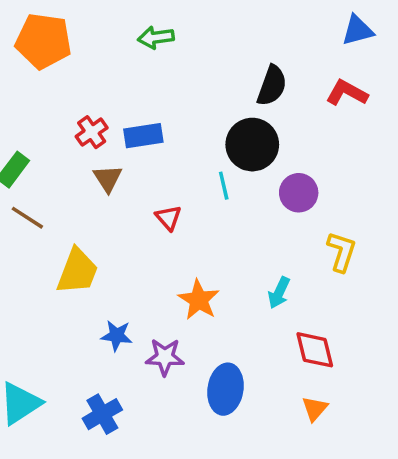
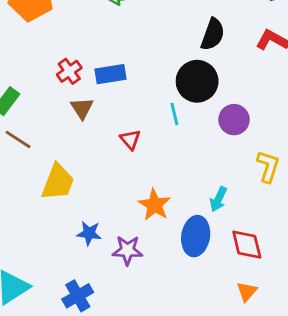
blue ellipse: (225, 389) -> (196, 236), moved

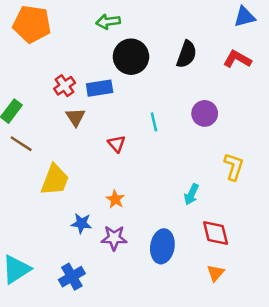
black circle: (197, 81) -> (131, 57), moved
purple circle: (234, 120) -> (205, 113), moved
orange star: (154, 205) -> (115, 199), moved, size x0.7
blue ellipse: (196, 236) -> (162, 246), moved

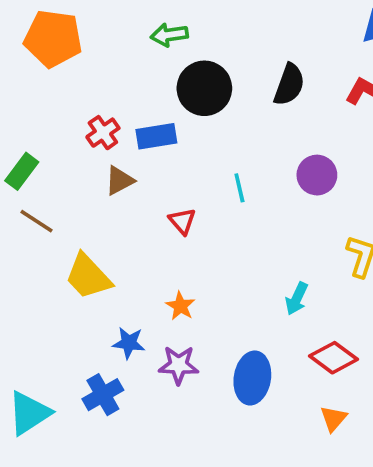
brown triangle: (75, 117) -> (120, 181), turned 35
yellow trapezoid: (55, 180) -> (88, 276), turned 116
red diamond: (216, 233) -> (334, 358), turned -40
blue cross: (72, 277) -> (103, 395), moved

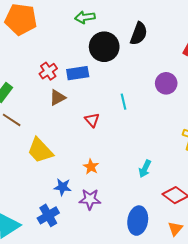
black semicircle: (289, 85) -> (139, 34), moved
purple circle: (317, 175) -> (166, 83), moved
cyan arrow: (297, 299) -> (145, 169), moved
blue ellipse: (252, 378) -> (138, 221), moved

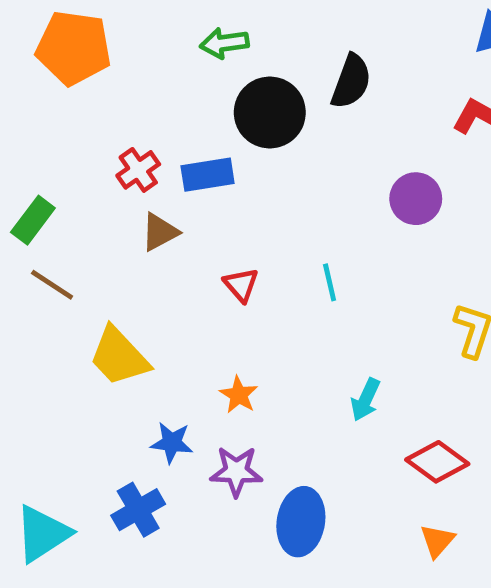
cyan line: (123, 102) -> (330, 282), moved
blue ellipse: (138, 221) -> (301, 522), moved

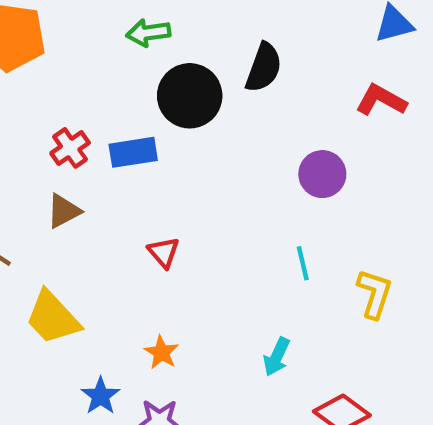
brown triangle: (160, 232) -> (64, 211), moved
cyan line: (330, 282) -> (303, 263), moved
blue star: (172, 443) -> (101, 396), turned 30

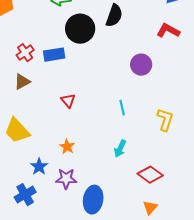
cyan line: (303, 263) -> (122, 108), moved

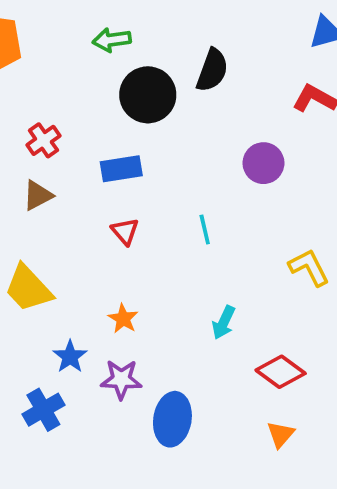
blue rectangle: (54, 55) -> (121, 169), moved
cyan line: (122, 108) -> (205, 230), moved
yellow L-shape: (165, 120) -> (309, 267), turned -45

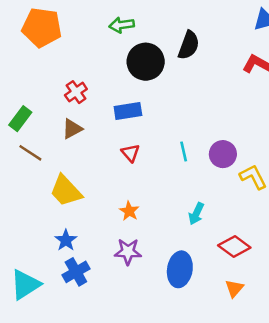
purple circle: (263, 163) -> (223, 154), moved
blue star: (70, 357) -> (66, 240), moved
blue ellipse: (172, 419) -> (180, 269), moved

